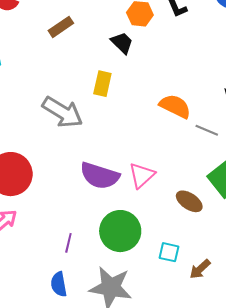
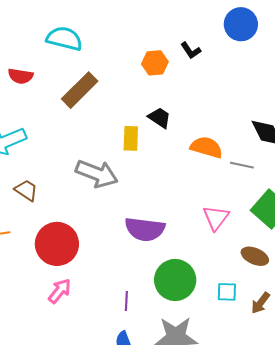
brown rectangle: (61, 27) -> (80, 90), size x1.5
black trapezoid: (122, 43) -> (160, 118), moved
pink triangle: (142, 175) -> (216, 218), moved
brown ellipse: (189, 201) -> (255, 256), moved

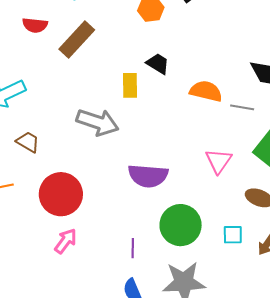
red semicircle: (21, 76) -> (35, 25), moved

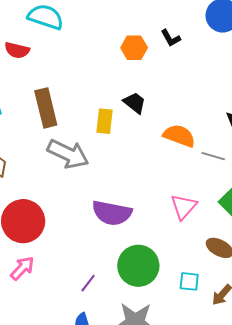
brown rectangle: (77, 40) -> (46, 108), moved, turned -63
purple line: (133, 248) -> (88, 283), turned 30

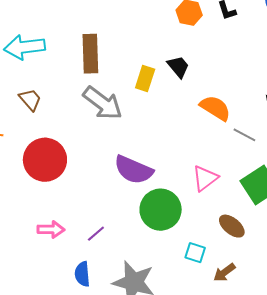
green circle: (138, 266) -> (161, 210), moved
pink arrow: (22, 268) -> (51, 230), moved, turned 36

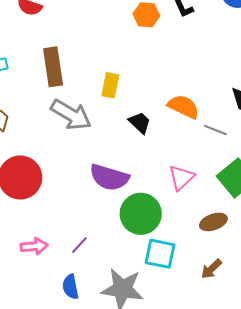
black trapezoid: (178, 67) -> (140, 123), moved
brown ellipse: (232, 226) -> (213, 222), turned -52
cyan square: (195, 253) -> (160, 254), moved, size x1.5

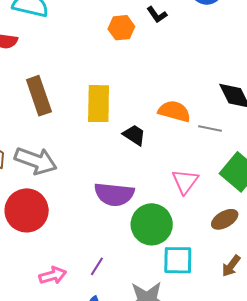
yellow rectangle: (110, 85) -> (99, 104), size x1.5
gray arrow: (71, 115) -> (36, 161), moved

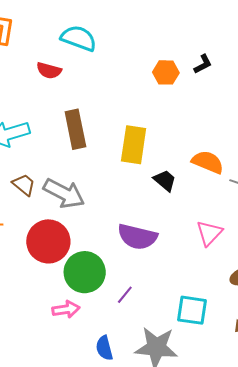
black L-shape: (157, 15) -> (203, 64), turned -90
green circle: (152, 224) -> (85, 272), moved
purple line: (97, 266) -> (125, 295), moved

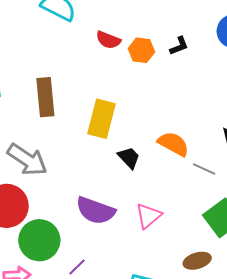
red semicircle: (49, 70) -> (108, 40), moved
pink triangle: (209, 233) -> (148, 216), moved

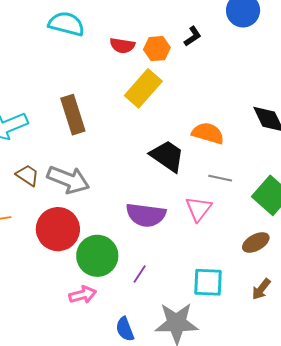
yellow rectangle: (102, 119) -> (143, 88), moved, turned 39
black trapezoid: (129, 158) -> (167, 156), size x1.5
gray line: (204, 169) -> (220, 178), moved

